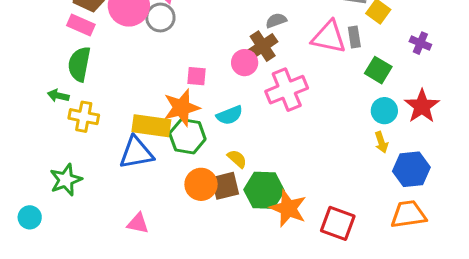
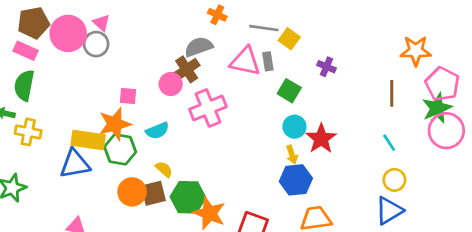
gray semicircle: (276, 21) -> (199, 47), size x1.5
red star: (422, 106) -> (321, 139), moved
blue hexagon: (411, 169) -> (296, 180), moved

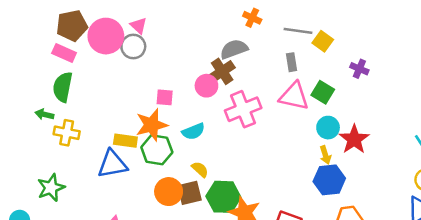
pink triangle: (245, 61) -> (294, 96), moved
gray rectangle: (268, 61) -> (291, 62), moved
yellow rectangle: (88, 140) -> (125, 141), size x0.7

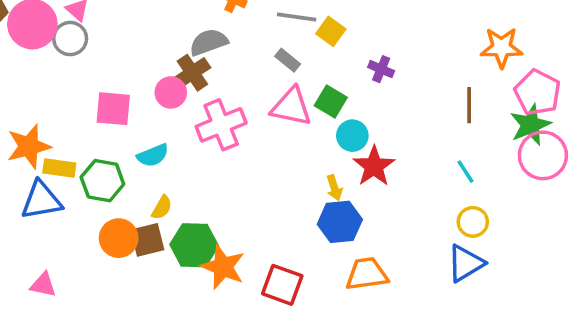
gray rectangle: (291, 62) -> (288, 60), turned -42
pink square: (165, 97) -> (113, 109), size x1.5
orange star: (152, 125) -> (29, 146), moved
cyan circle: (328, 128) -> (352, 136), moved
yellow semicircle: (200, 169) -> (162, 208), turned 78

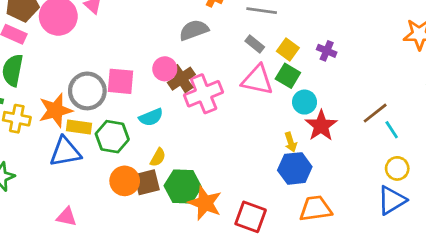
yellow square: (331, 31) -> (288, 49), moved
gray circle: (70, 39) -> (87, 91), moved, size x1.4
brown cross: (192, 73) -> (181, 79), moved
brown line: (469, 105) -> (375, 113), moved, turned 52

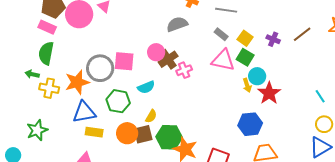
pink cross: (204, 94) -> (184, 70), size x0.6
brown line: (375, 113) -> (302, 34), moved
yellow rectangle: (79, 127) -> (94, 132), moved
yellow arrow: (291, 142) -> (247, 85), moved

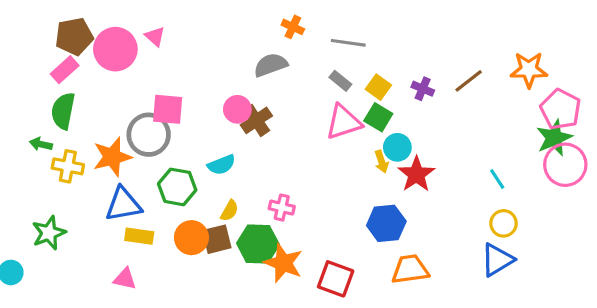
pink rectangle: (47, 27) -> (65, 70), turned -66
pink triangle: (223, 60) -> (344, 122), turned -30
pink square: (124, 61) -> (168, 109), moved
pink cross: (184, 70) -> (282, 208), moved, turned 35

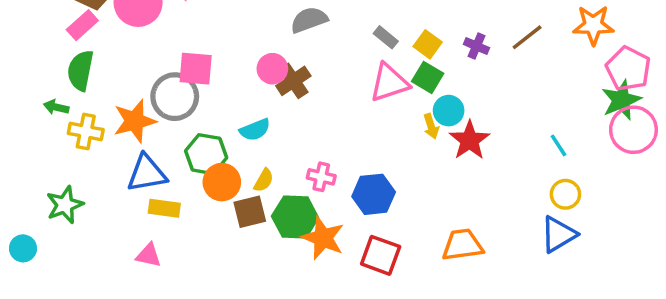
blue hexagon: (386, 223) -> (374, 194), moved
orange circle: (191, 238) -> (222, 182), moved

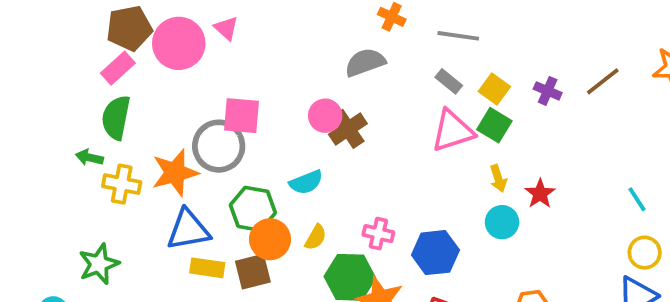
cyan circle: (449, 111) -> (502, 222), moved
red star: (470, 140) -> (540, 194), size x0.7
brown square: (250, 212) -> (253, 272), moved

